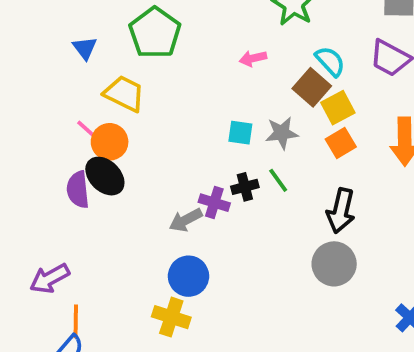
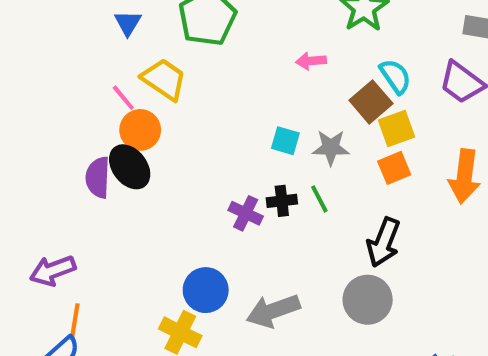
pink line: (88, 130) -> (123, 98), moved
gray arrow: (186, 220) -> (273, 311), moved, size x1.4

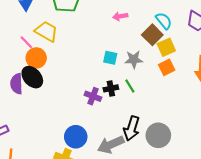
black arrow: (383, 242) -> (132, 128), moved

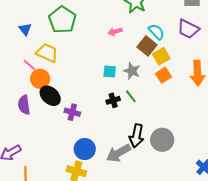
gray star: (134, 59) -> (132, 71), turned 30
black ellipse: (32, 77) -> (50, 96), moved
purple cross: (93, 96) -> (72, 112), moved

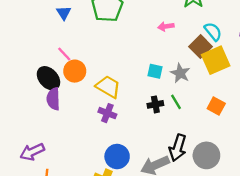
yellow trapezoid: (47, 53) -> (108, 87), moved
yellow square: (161, 56) -> (216, 60), size x1.4
orange square: (164, 75) -> (216, 106), moved, turned -35
black ellipse: (50, 96) -> (48, 78), moved

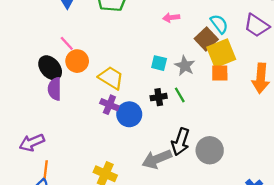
orange square: (216, 106) -> (220, 73), moved, turned -30
blue circle: (117, 157) -> (129, 114), moved

